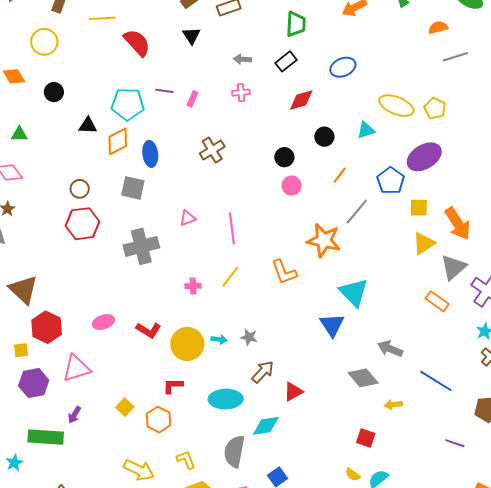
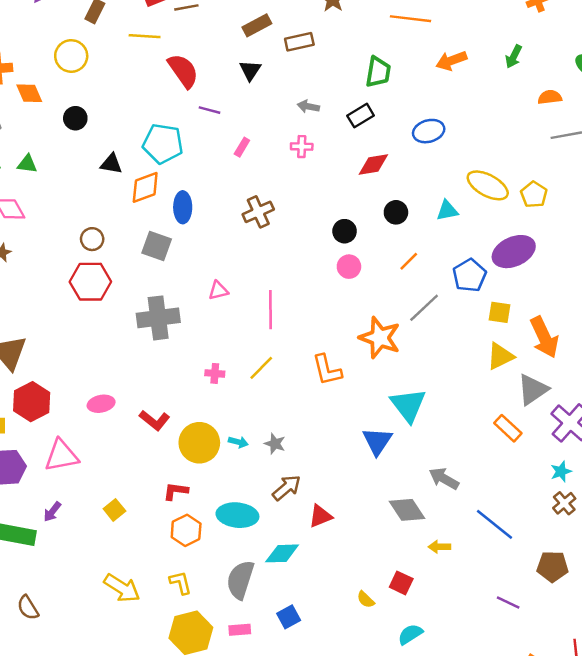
purple line: (164, 91) -> (209, 110), moved
orange hexagon: (158, 420) -> (186, 530), moved
yellow semicircle: (353, 475) -> (366, 600), moved

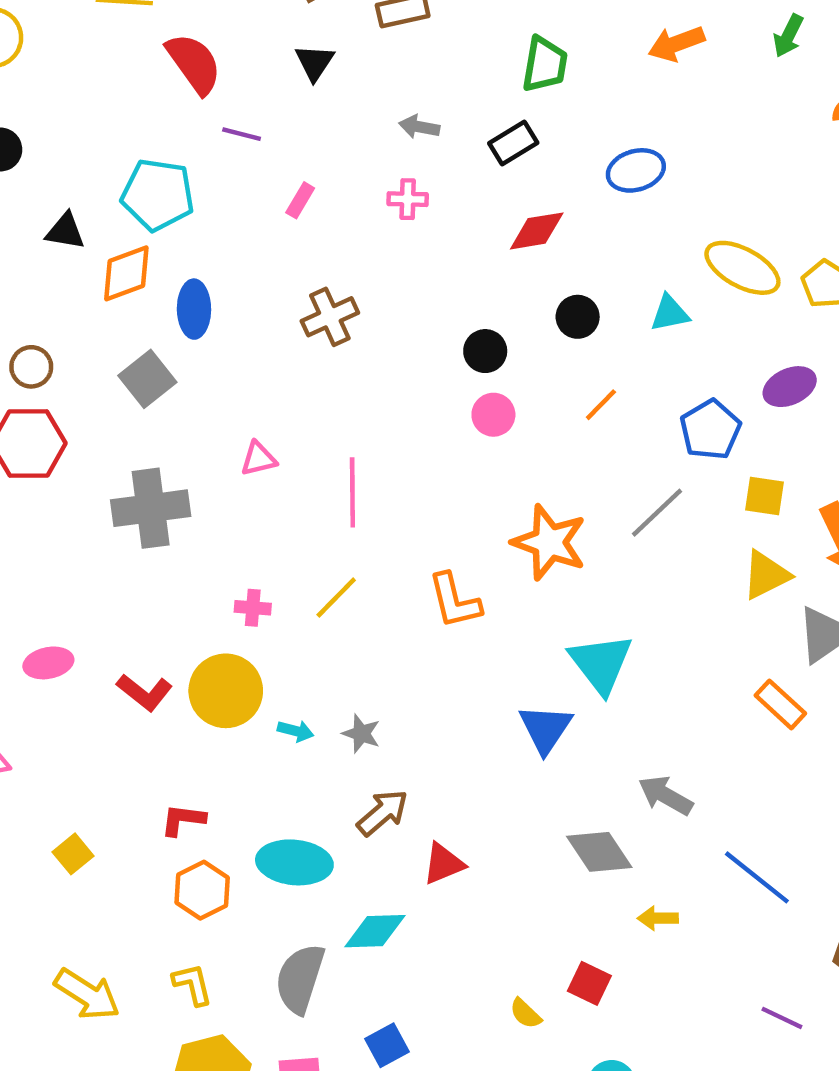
gray square: (157, 246) -> (147, 379), turned 32
purple ellipse: (514, 252) -> (790, 387), size x0.7
gray line: (424, 308) -> (657, 513), moved
yellow circle: (199, 443) -> (226, 691), moved

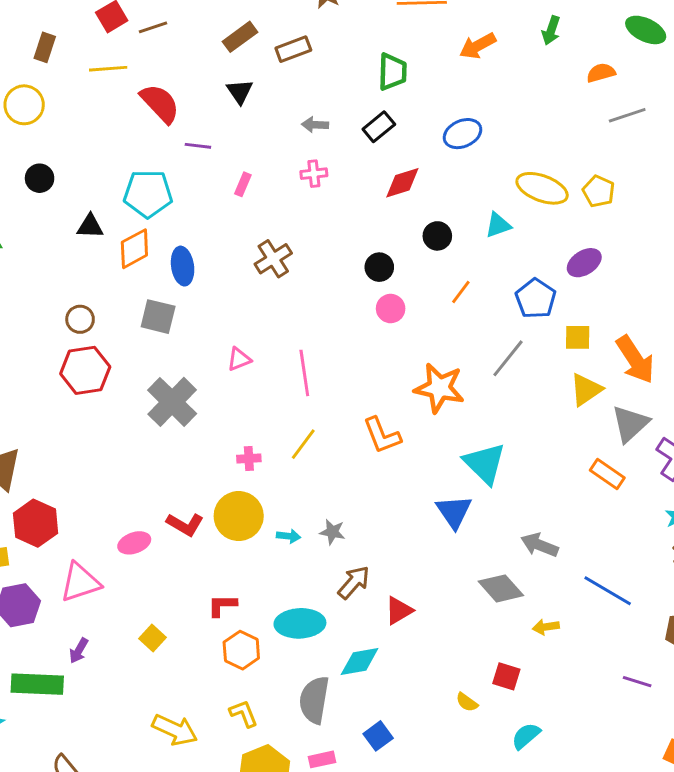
gray square: (147, 379) -> (158, 317), turned -30
gray cross: (151, 508) -> (172, 402), turned -30
pink ellipse: (48, 663) -> (134, 543), moved

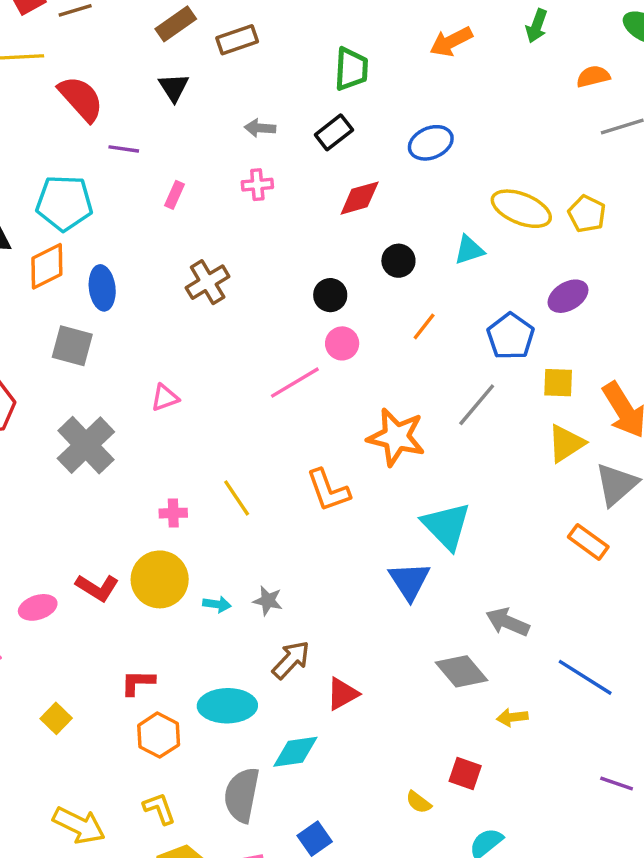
pink line: (304, 373) -> (295, 383), moved, turned 66
yellow line: (303, 444) -> (237, 498), turned -72

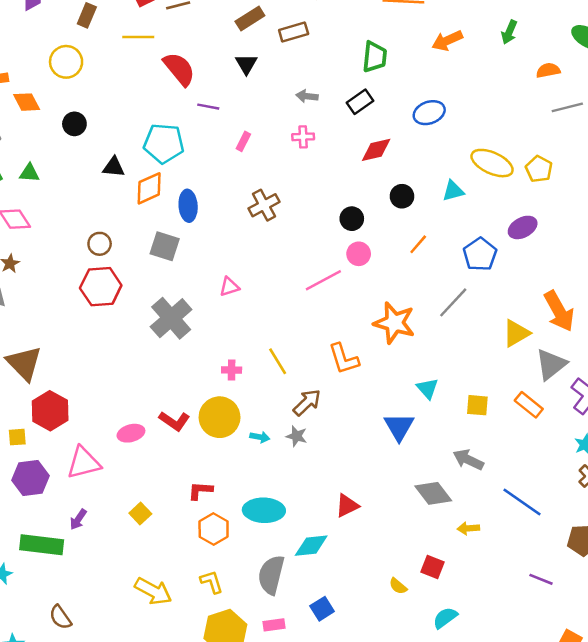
yellow square: (558, 383) -> (477, 405), moved
cyan triangle: (446, 526) -> (427, 388), size x0.6
brown arrow: (291, 660) -> (307, 402), moved

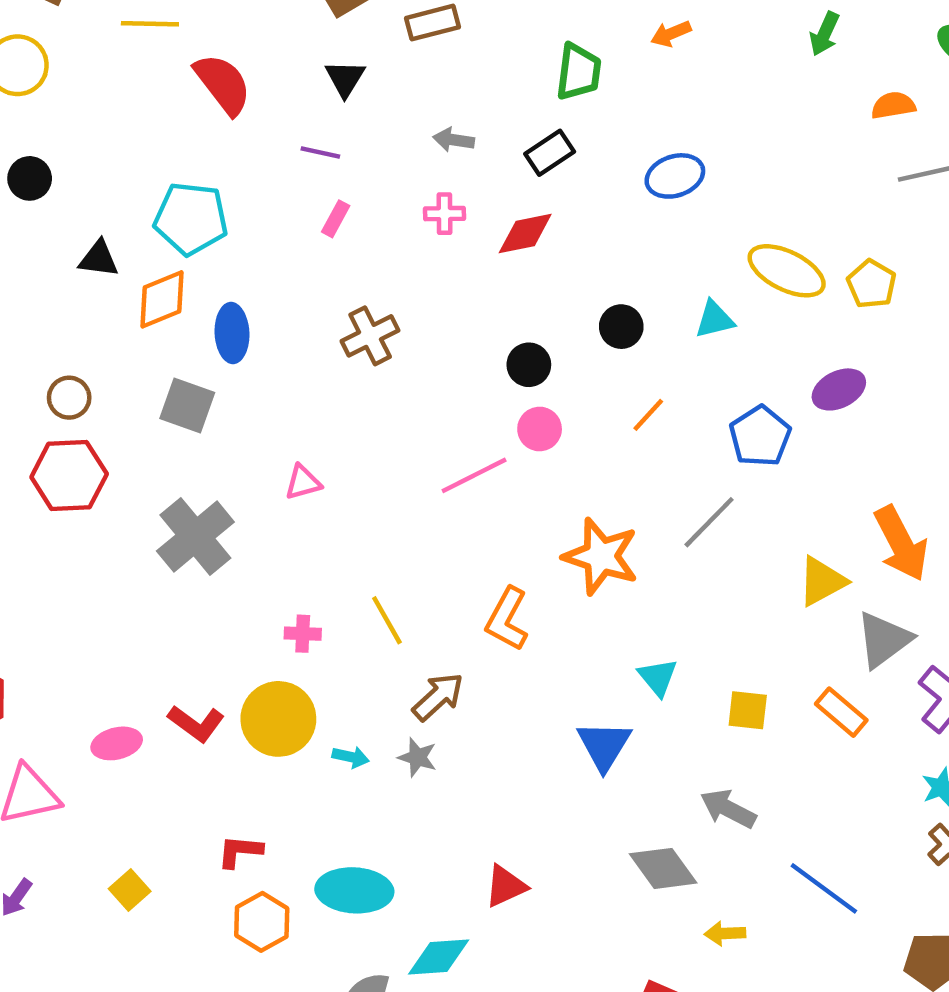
orange arrow: (447, 41) -> (671, 34), moved, size x0.7
purple line: (208, 107) -> (320, 153), moved
red diamond: (376, 150) -> (525, 234), moved
orange L-shape: (344, 359) -> (507, 619), turned 44

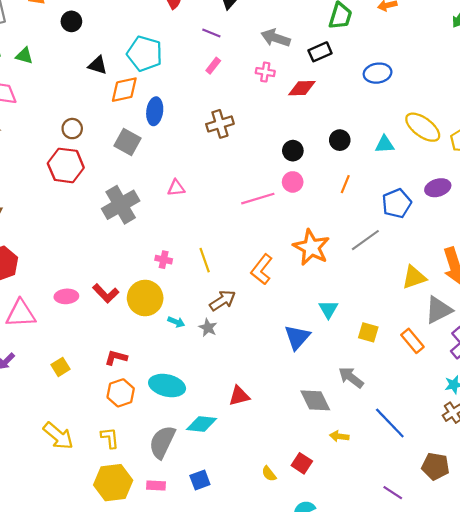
gray arrow: (454, 140) -> (276, 38), size x1.5
orange line: (648, 415) -> (345, 184), turned -30

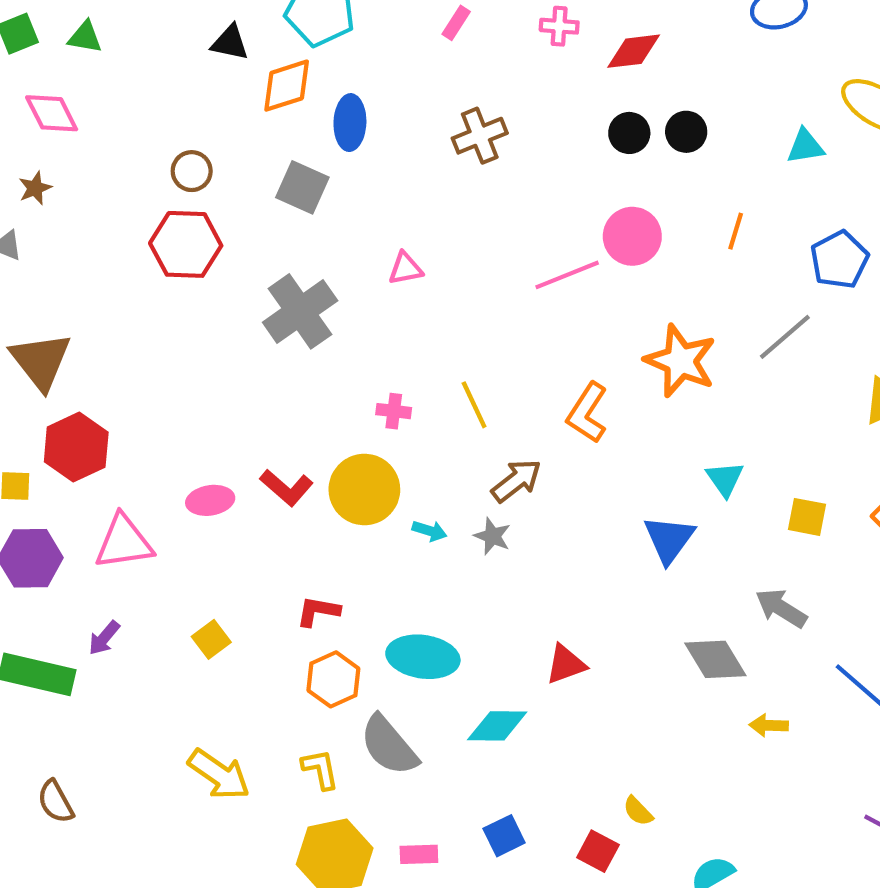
black circle: (340, 140) -> (686, 132), moved
black circle: (293, 151) -> (629, 133), moved
pink circle: (293, 182) -> (632, 236), size x1.4
gray semicircle: (162, 442) -> (389, 745), moved, turned -60
red square: (302, 463) -> (598, 851), moved

